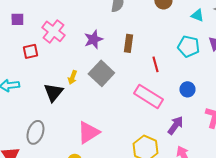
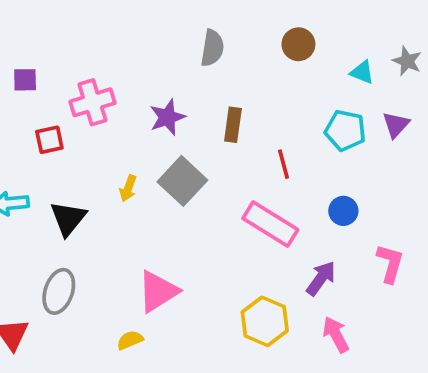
pink cross: (53, 31) -> (92, 102), turned 35
black triangle: (53, 92) -> (68, 218), moved

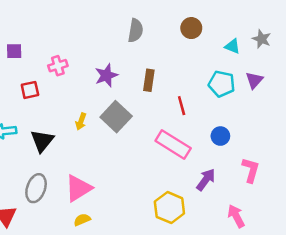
pink cross: (92, 102) -> (58, 66), size x0.7
pink triangle: (158, 291) -> (78, 188), moved
pink arrow: (336, 334) -> (236, 216), moved

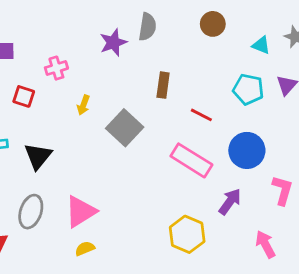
purple star: (106, 75) -> (113, 42), moved
red square: (30, 90) -> (24, 96), turned 30
red line: (182, 106) -> (201, 115), turned -48
yellow arrow: (81, 121) -> (83, 105), moved
blue circle: (220, 136) -> (247, 150), size x1.6

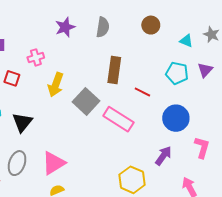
purple star: (113, 42) -> (65, 27), moved
brown rectangle: (163, 85) -> (114, 70), size x1.4
yellow arrow: (83, 105) -> (56, 85), size x1.6
pink rectangle: (191, 160) -> (118, 119), moved

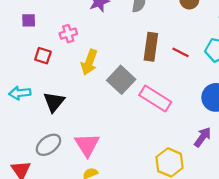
red line: (142, 92) -> (181, 52), moved
gray ellipse: (17, 163) -> (48, 145), turned 35
pink triangle: (54, 163) -> (87, 145), turned -30

